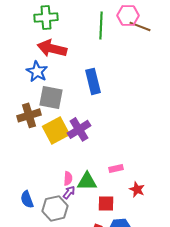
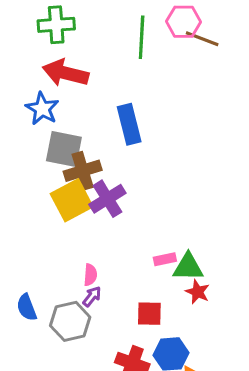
brown cross: (29, 115) -> (83, 171), moved
green triangle: (87, 181) -> (188, 267), moved

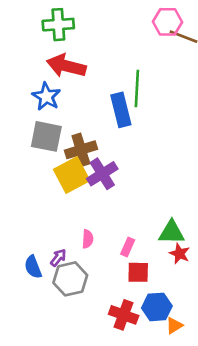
green line: (142, 37) -> (137, 89), moved
gray square: (64, 149) -> (46, 136), moved
pink rectangle: (165, 259) -> (128, 247), moved, turned -54
purple arrow: (92, 297) -> (58, 258), moved

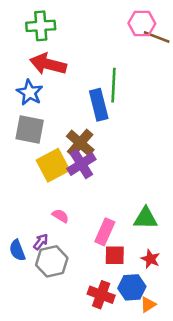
brown cross: (81, 150) -> (80, 143), moved, turned -32
pink semicircle: (88, 239) -> (60, 216), moved, turned -63
pink rectangle: (128, 247) -> (105, 232), size x1.5
red star: (179, 254) -> (150, 259), moved

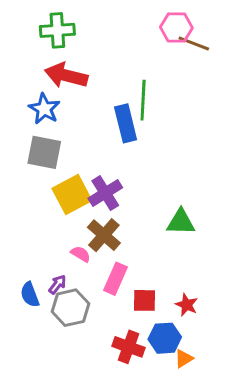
brown cross: (80, 143) -> (104, 235), moved
green triangle: (146, 218) -> (181, 222), moved
pink rectangle: (105, 232) -> (115, 279), moved

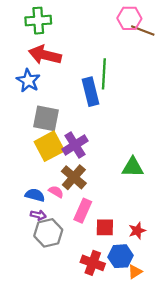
gray square: (44, 152) -> (46, 118), moved
purple arrow: (57, 284) -> (38, 215), turned 64
blue semicircle: (30, 295) -> (35, 195), moved, turned 126
red star: (187, 305) -> (137, 231), turned 30

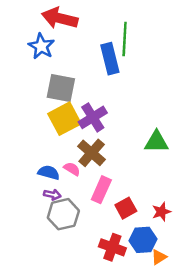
red square: (105, 227) -> (126, 208), turned -30

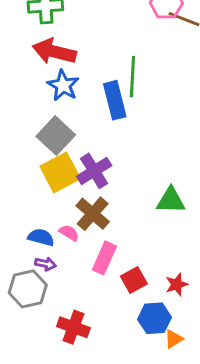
blue star: (41, 46) -> (63, 85), moved
gray square: (61, 88) -> (56, 136), turned 32
gray hexagon: (63, 214) -> (28, 289), moved
red cross: (112, 247) -> (73, 327), moved

